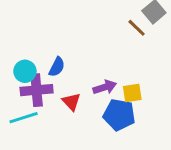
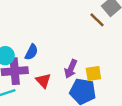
purple arrow: (105, 87) -> (71, 69), turned 132

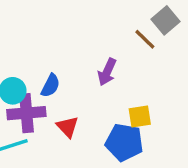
purple arrow: (71, 69) -> (107, 72), moved

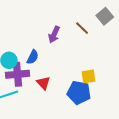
brown line: (145, 39) -> (82, 28), moved
purple arrow: (107, 72) -> (54, 34), moved

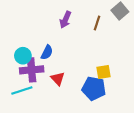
brown line: (82, 28) -> (97, 23), turned 64
purple arrow: (54, 34) -> (65, 20), moved

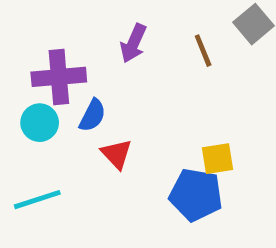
brown line: (97, 23) -> (203, 51), turned -40
purple cross: (32, 70) -> (59, 77), moved
red triangle: (58, 79) -> (117, 154), moved

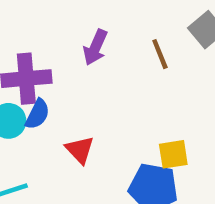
blue semicircle: (92, 115) -> (37, 114), moved

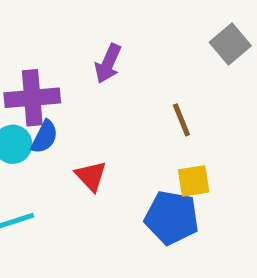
brown line: (160, 54) -> (181, 120), moved

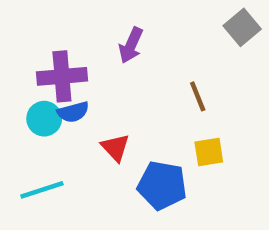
blue semicircle: (44, 137) -> (73, 112), turned 48
blue pentagon: (172, 218) -> (162, 185), moved

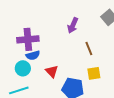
purple arrow: (131, 45) -> (73, 25), moved
cyan circle: (44, 119) -> (23, 68), moved

